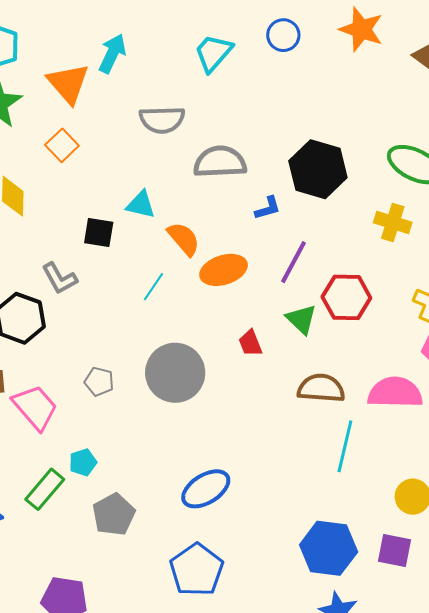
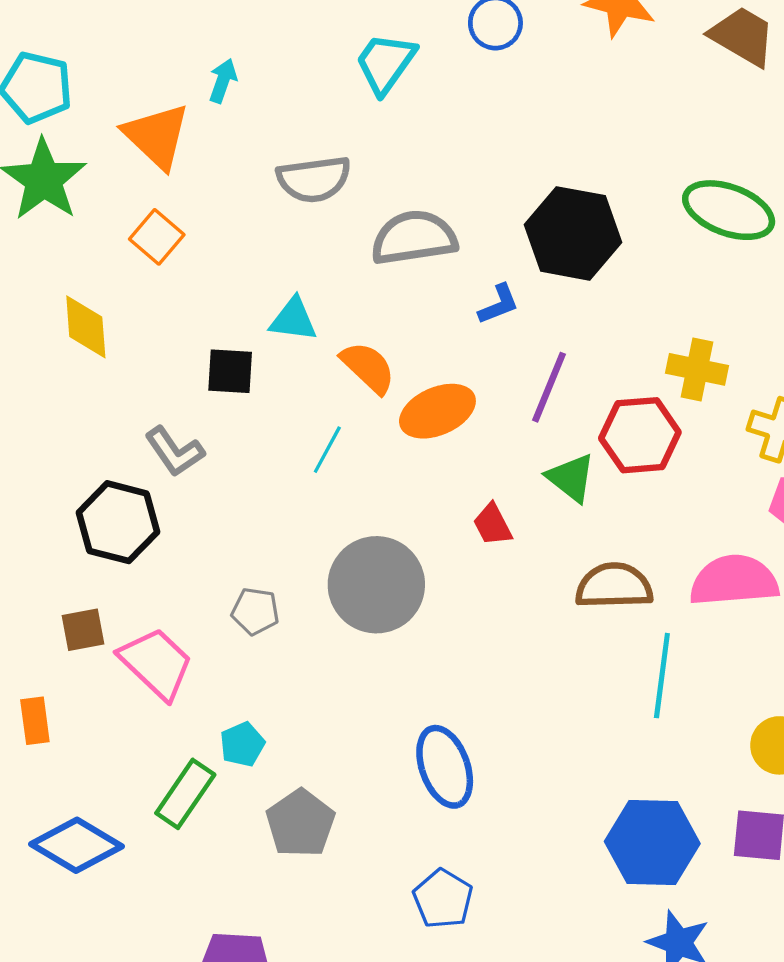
cyan arrow: (112, 54) -> (223, 81), size x0.7
yellow cross: (393, 223) -> (697, 369), moved
blue ellipse: (206, 489) -> (445, 767), turned -72
blue pentagon: (196, 570) -> (443, 899), size x0.7

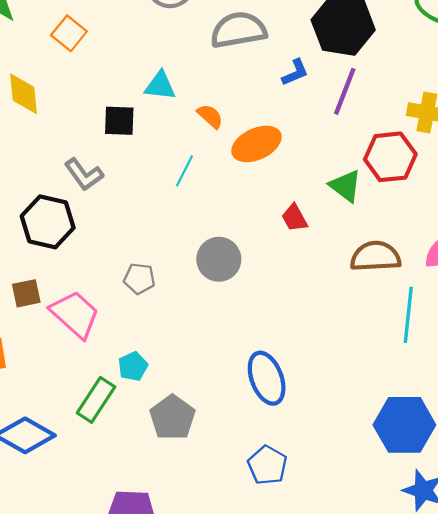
orange semicircle: (368, 367) -> (210, 116), size x0.7
purple line: (549, 387) -> (345, 91), moved
gray circle: (376, 585) -> (219, 259), size x0.7

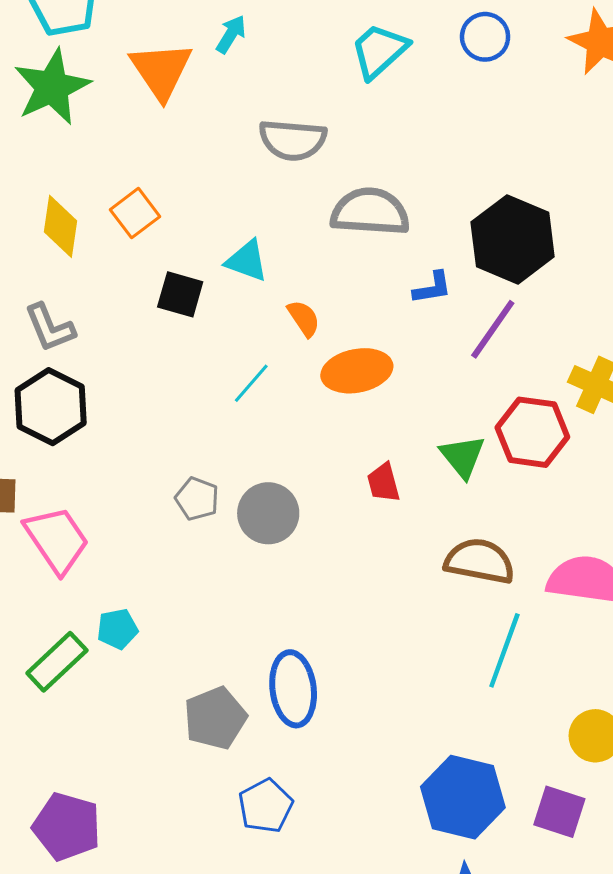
orange square: (69, 33) -> (135, 213), moved
gray L-shape: (84, 175) -> (50, 328), moved
gray pentagon: (139, 279) -> (197, 499), moved
gray pentagon: (172, 418) -> (215, 718), moved

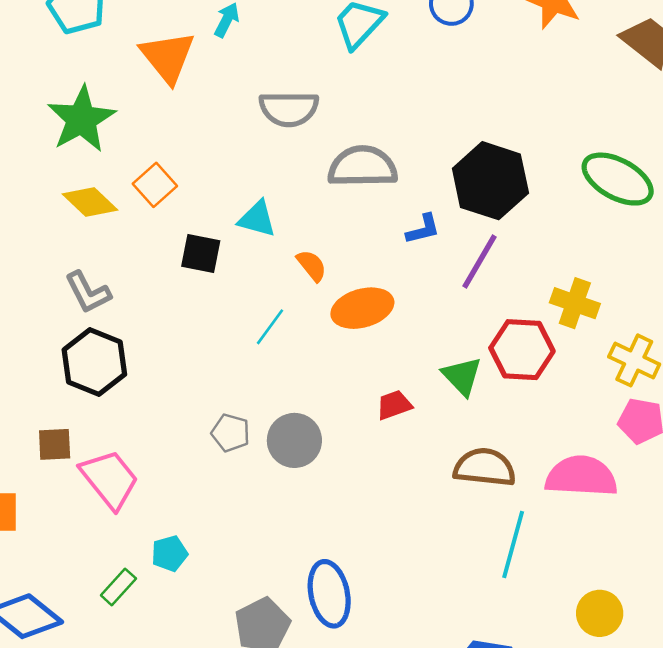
green star: (52, 87) -> (81, 119), moved
yellow diamond: (60, 226) -> (90, 202), turned -50
red trapezoid: (383, 483) -> (394, 405), turned 90
green rectangle: (57, 662) -> (118, 587), size x0.7

